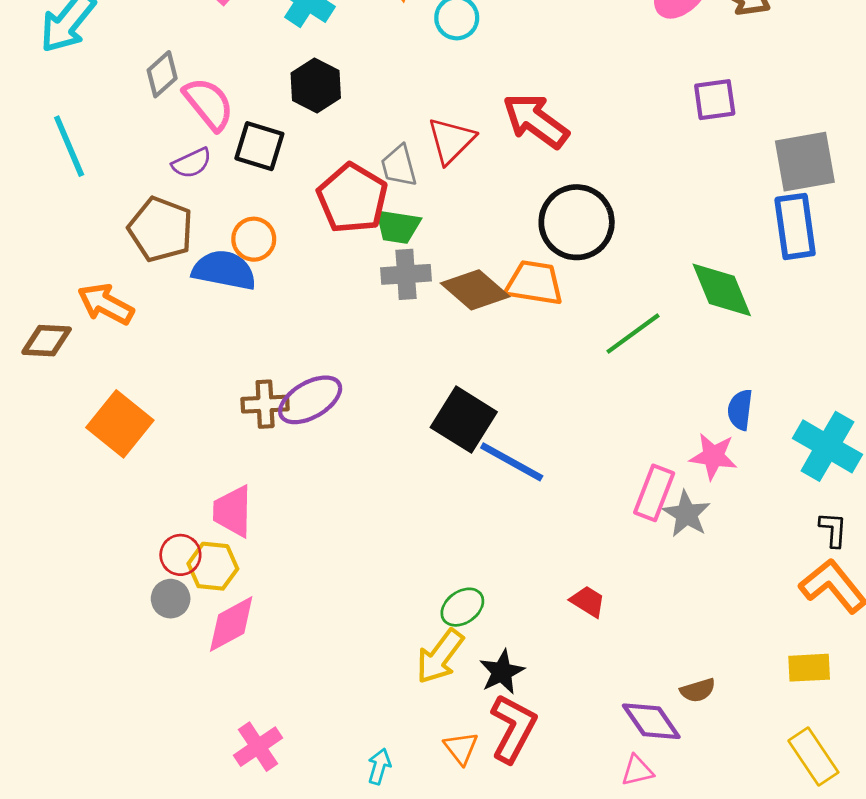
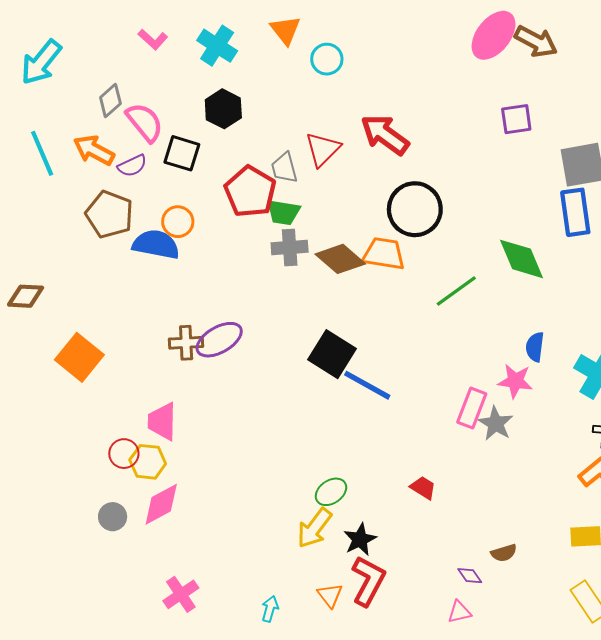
orange arrow: (106, 304) -> (94, 150), moved
gray circle: (171, 599) -> (113, 517), moved
purple diamond: (651, 721) -> (470, 576), size x0.6

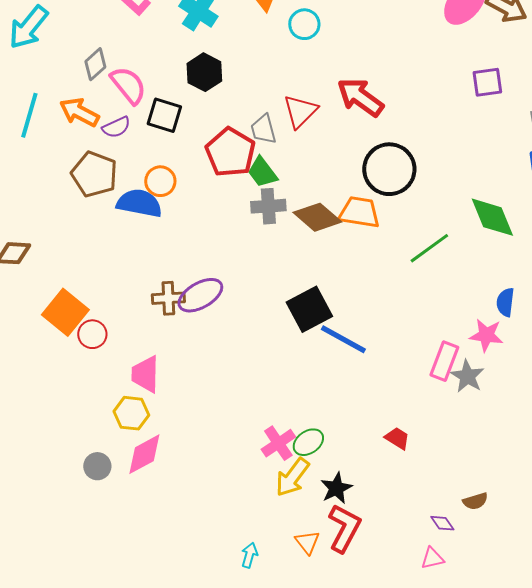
cyan line: (42, 153) -> (29, 115), turned 39
green trapezoid: (283, 212) -> (262, 172), turned 44
black square: (332, 354) -> (309, 309), turned 30
red circle: (124, 454) -> (92, 334), moved
pink cross: (181, 594) -> (278, 443), moved

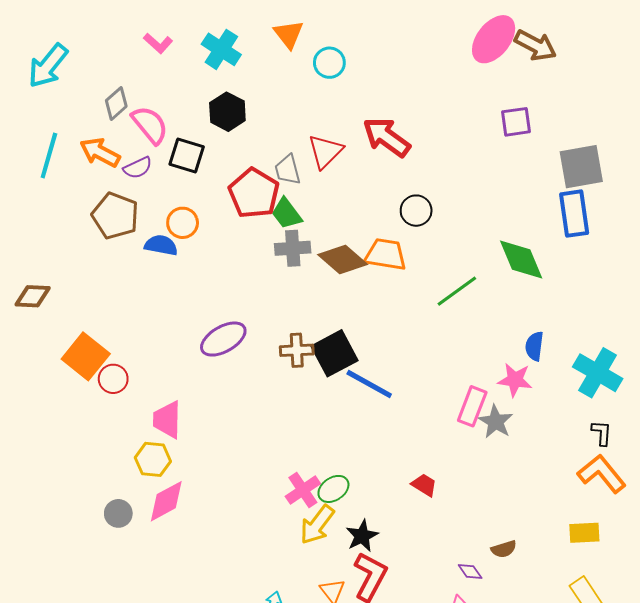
black circle: (389, 169) -> (416, 211), size x0.6
blue semicircle: (139, 203) -> (161, 245), size x0.7
brown cross: (168, 298) -> (297, 350), moved

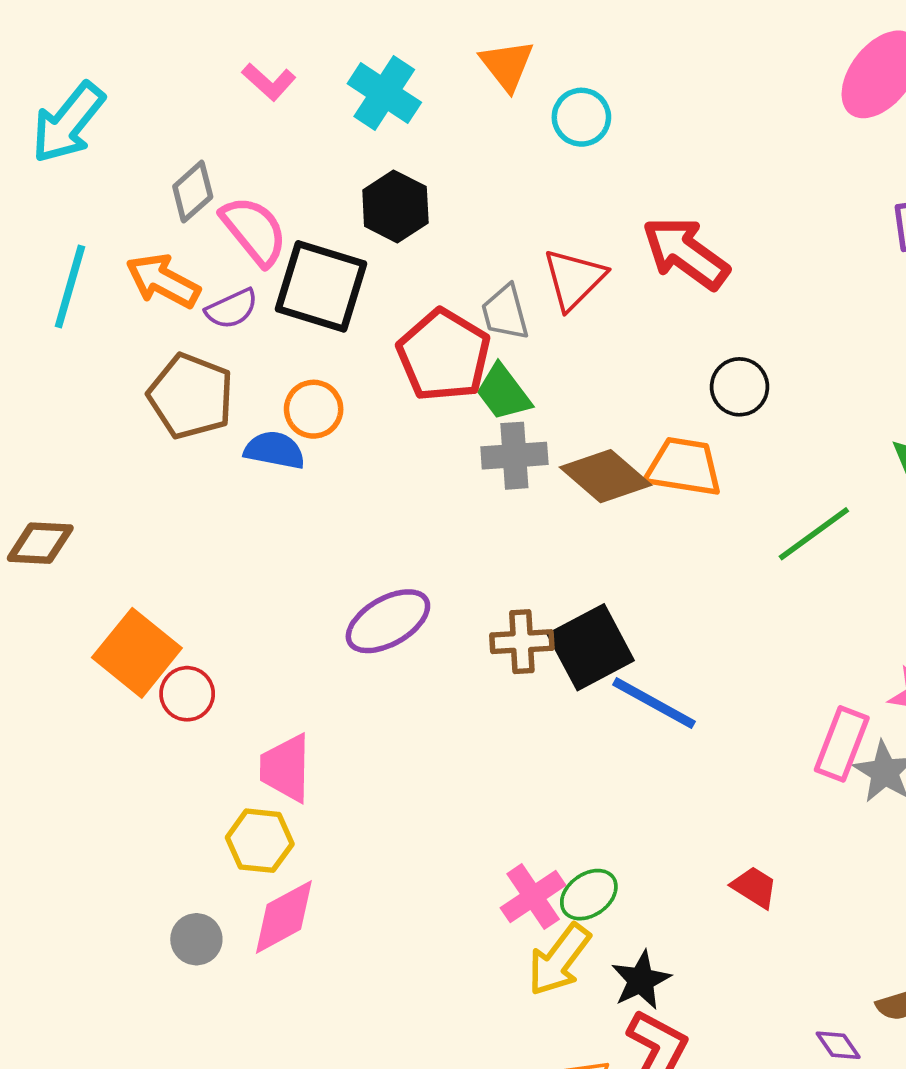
black square: (187, 155) -> (321, 286), size x1.4

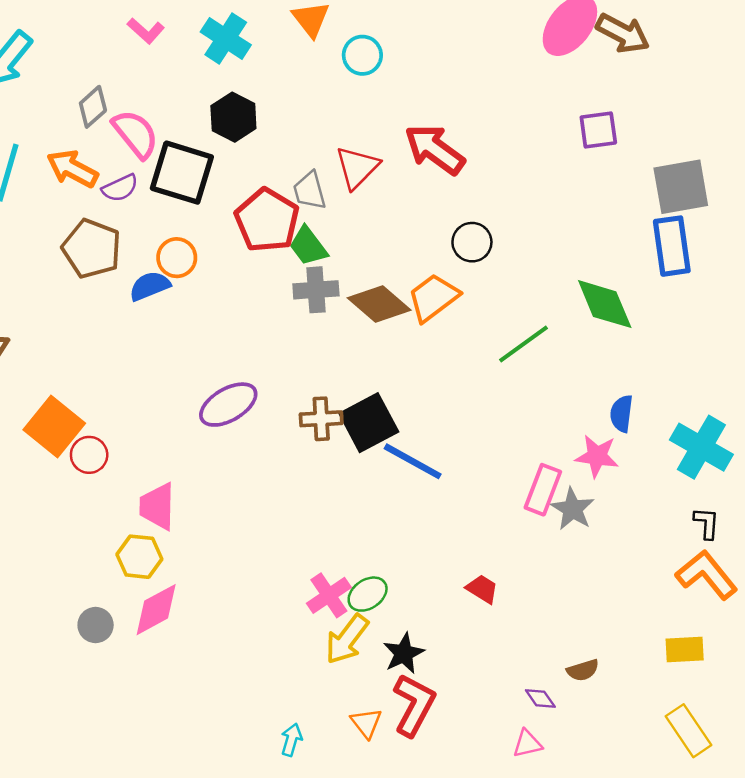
blue semicircle: (275, 450) -> (150, 286), turned -33
orange trapezoid: (684, 467) -> (433, 298), turned -46

